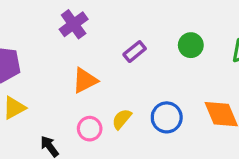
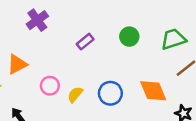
orange triangle: (85, 80) -> (17, 64), moved
pink circle: (90, 129) -> (50, 86), moved

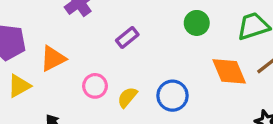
purple rectangle: (85, 42) -> (127, 37), moved
orange diamond: (153, 91) -> (229, 71), moved

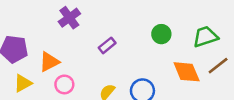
pink circle: (95, 86) -> (64, 84), moved

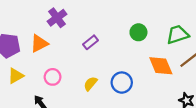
orange triangle: (49, 62) -> (39, 43), moved

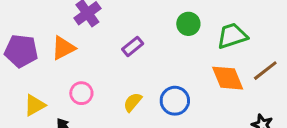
green circle: (138, 32) -> (188, 24), moved
green trapezoid: (178, 35) -> (232, 36), moved
yellow triangle: (16, 76) -> (35, 105), moved

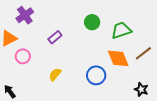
pink circle: (81, 93) -> (23, 56), moved
blue circle: (175, 101) -> (96, 75), moved

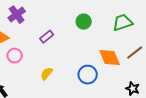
green trapezoid: (121, 30) -> (123, 23), moved

